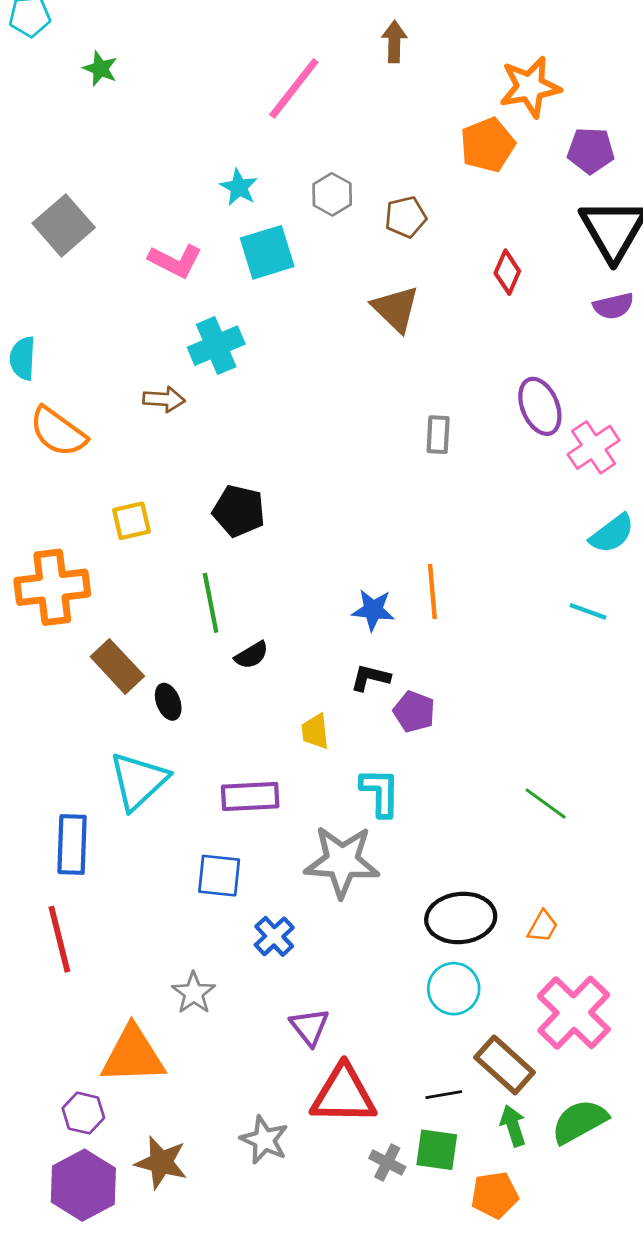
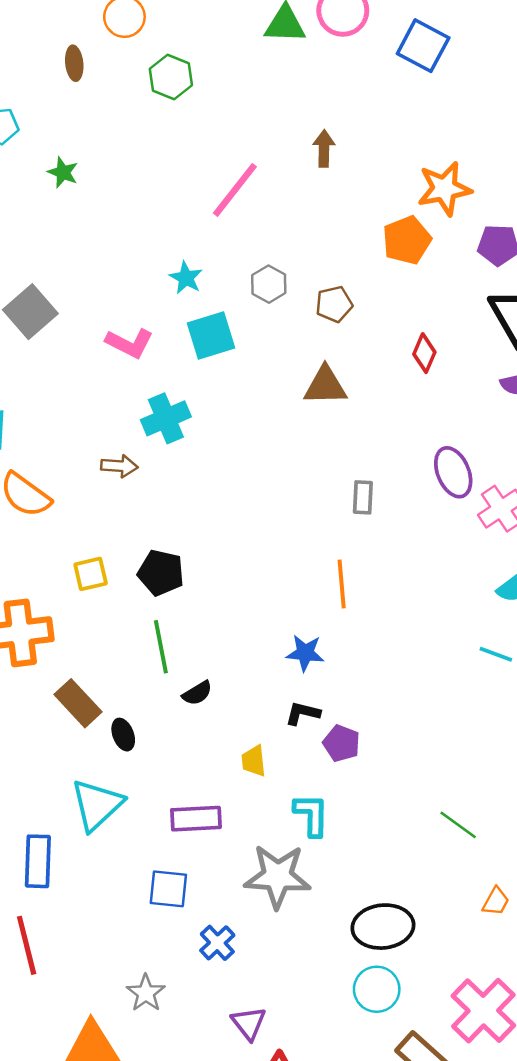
brown triangle: (396, 309) -> (325, 386), turned -45
black pentagon: (239, 511) -> (161, 573), moved
orange line: (432, 591) -> (342, 584), moved
orange trapezoid: (543, 926) -> (496, 901), moved

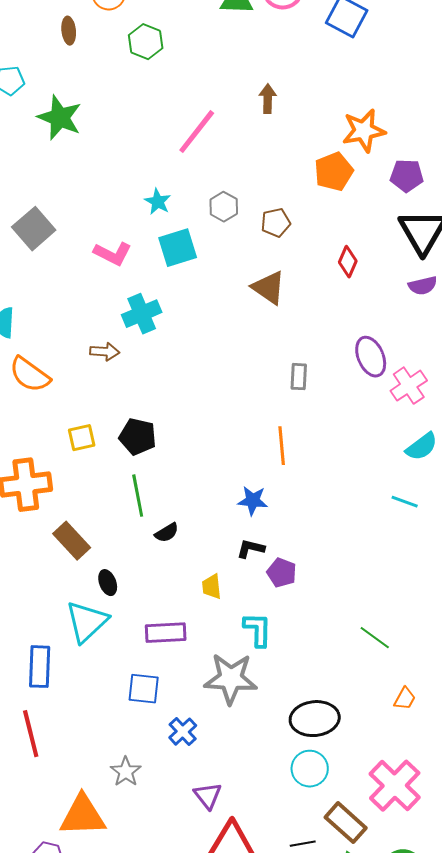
green star: (63, 172) -> (60, 118), size x1.8
brown triangle: (325, 386) -> (269, 288), turned 36
black ellipse: (123, 735) -> (108, 583), moved

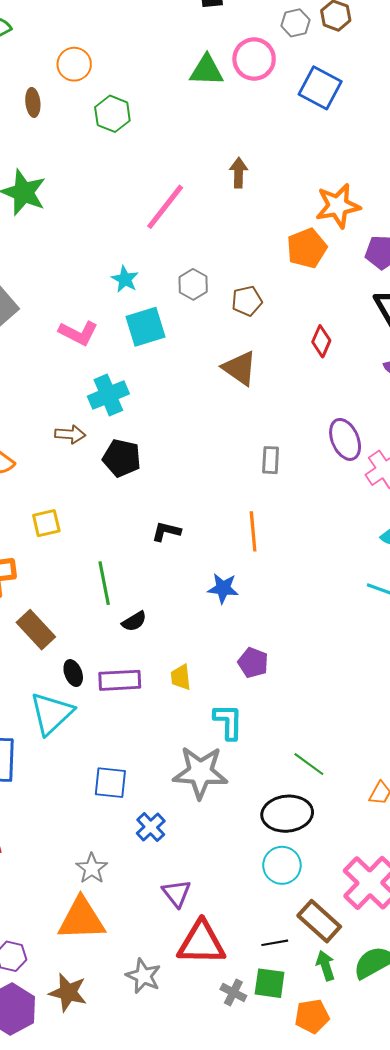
black pentagon: (138, 437) -> (122, 458), moved
black L-shape: (251, 549) -> (166, 531), moved
purple rectangle: (166, 633) -> (120, 680), moved
green line: (375, 638) -> (309, 764), moved
orange triangle: (83, 816) -> (81, 919), moved

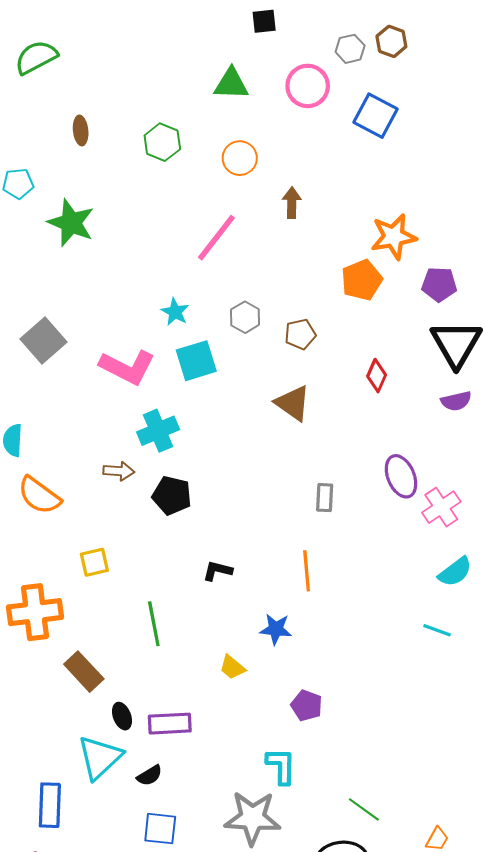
orange circle: (74, 64) -> (240, 158), moved
green triangle: (207, 70) -> (231, 84), moved
pink L-shape: (78, 333) -> (127, 367), size x1.4
black semicircle: (134, 621) -> (150, 776), moved
yellow trapezoid: (181, 677) -> (232, 667), moved, turned -44

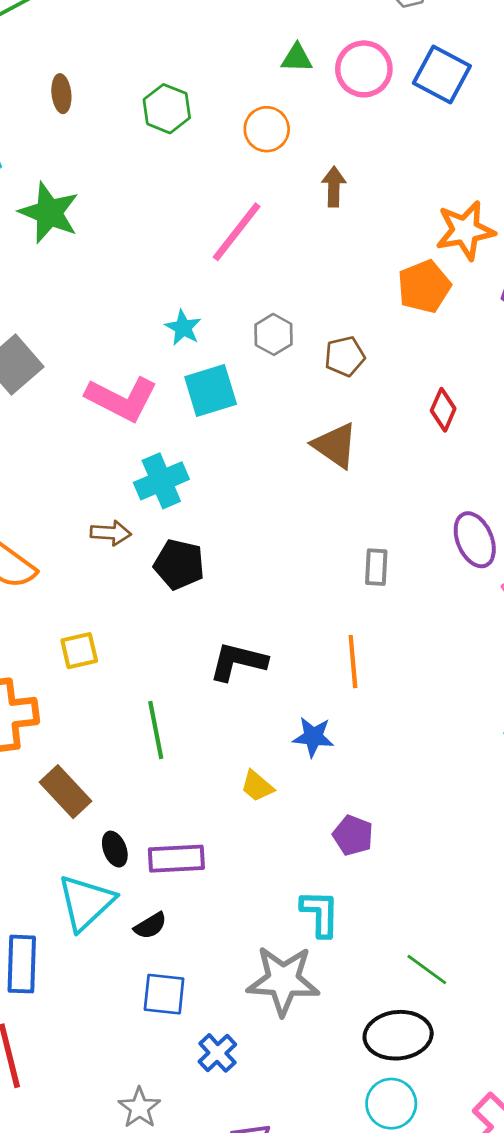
green triangle: (231, 84) -> (297, 58), moved, size x0.7
pink circle: (308, 86) -> (364, 69), moved
black L-shape: (217, 571) -> (238, 662), size x1.5

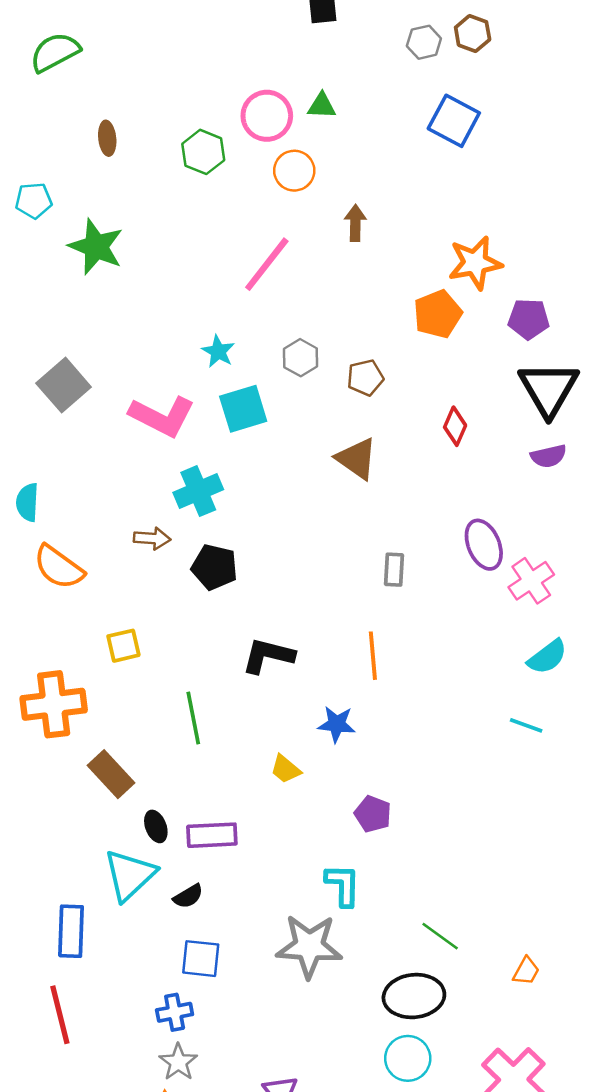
pink circle: (364, 69) -> (267, 116), moved
blue cross: (217, 1053) -> (175, 1012), moved, turned 32

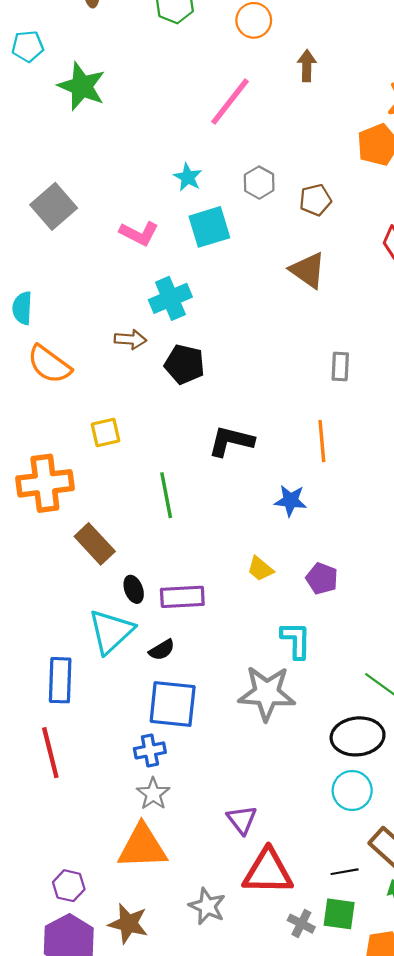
pink L-shape: (162, 416) -> (139, 233), size x0.7
yellow trapezoid: (286, 769) -> (260, 569), moved
blue square: (201, 959) -> (173, 704), size x1.4

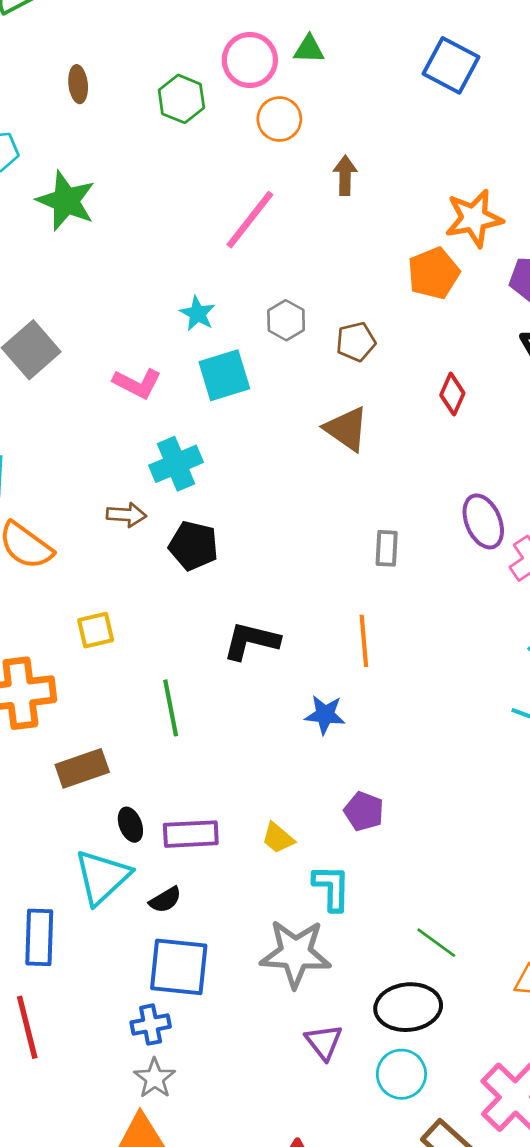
brown rectangle: (95, 544) -> (82, 768), turned -66
yellow trapezoid: (260, 569) -> (278, 838), moved
purple triangle: (242, 820) -> (324, 1042), moved

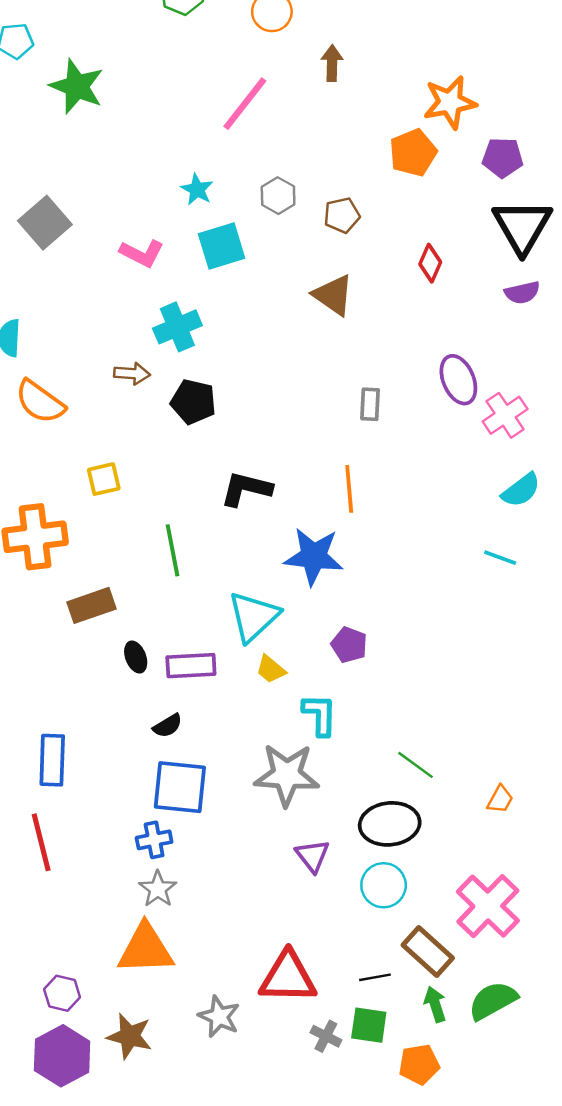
blue star: (325, 715) -> (314, 556), size x1.6
cyan triangle: (102, 877) -> (253, 617), moved

